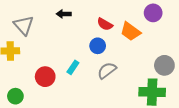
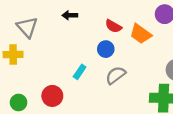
red circle: (45, 77) -> (52, 96), moved

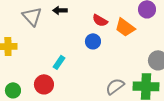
gray triangle: (27, 27) -> (32, 16), moved
cyan rectangle: (80, 72) -> (59, 62), moved
gray semicircle: (116, 75) -> (115, 86), moved

